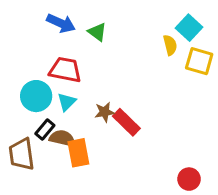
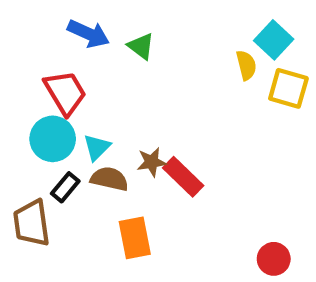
red trapezoid: (65, 70) -> (65, 93), moved, turned 48
brown semicircle: (62, 138) -> (109, 179), moved
orange rectangle: (78, 153) -> (135, 238), moved

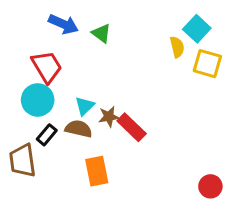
cyan triangle: (97, 147) -> (85, 106), moved
red circle: (274, 259) -> (210, 186), moved

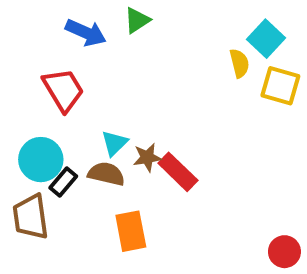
green triangle: (101, 33) -> (137, 20), moved, turned 50
cyan circle: (38, 100) -> (41, 160), moved

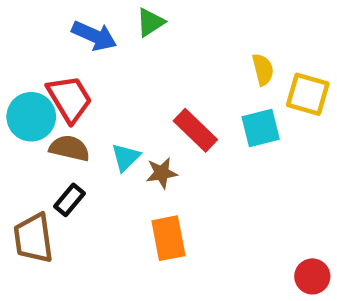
cyan square: (266, 39) -> (261, 128), moved, turned 33
cyan circle: (41, 160) -> (31, 117), moved
red rectangle: (178, 172) -> (195, 130), moved
brown semicircle: (106, 174) -> (69, 148), moved
orange rectangle: (131, 231) -> (168, 238), moved

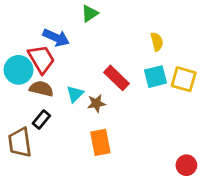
blue arrow: (94, 36) -> (56, 38), moved
yellow square: (308, 94) -> (184, 79), moved

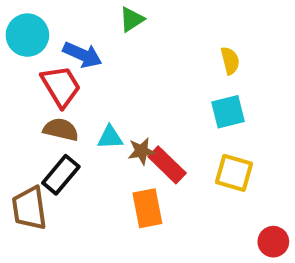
cyan circle: (19, 70) -> (27, 35), moved
red rectangle: (117, 78) -> (167, 165), moved
yellow square: (184, 79) -> (234, 173), moved
cyan triangle: (75, 94) -> (110, 137), turned 42
black rectangle: (41, 120) -> (61, 175), size x1.4

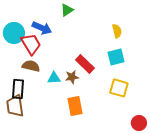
cyan circle: (27, 35) -> (14, 33), moved
cyan triangle: (110, 137) -> (54, 78), moved
red rectangle: (167, 165) -> (85, 64), moved
black rectangle: (61, 175) -> (18, 89), moved, turned -36

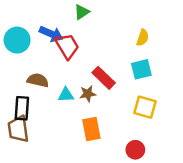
yellow semicircle: (117, 31) -> (143, 38), turned 32
red trapezoid: (31, 44) -> (67, 46), moved
red circle: (139, 123) -> (135, 150), moved

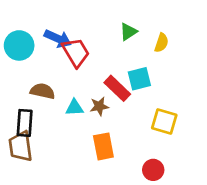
green triangle: (82, 12) -> (128, 32), moved
cyan square: (141, 69) -> (139, 79), moved

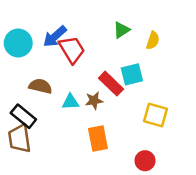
blue arrow: (58, 39) -> (55, 36), turned 115
black rectangle: (25, 123) -> (23, 116), turned -55

